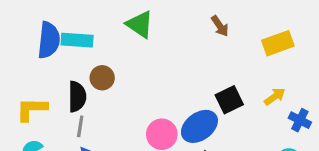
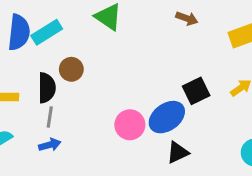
brown arrow: (220, 26) -> (187, 18), turned -35
cyan rectangle: (77, 40) -> (47, 32), turned -36

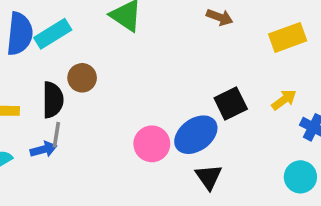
blue arrow: (50, 145) -> (44, 149), moved
black triangle: (178, 153) -> (209, 177), turned -40

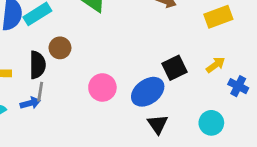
pink circle: (152, 144) -> (102, 87), moved
cyan circle: (300, 177) -> (211, 123), moved

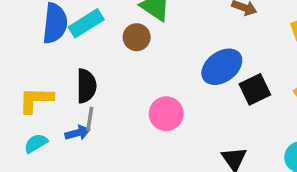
brown circle: (60, 48) -> (137, 37), moved
blue ellipse: (148, 92) -> (222, 67), moved

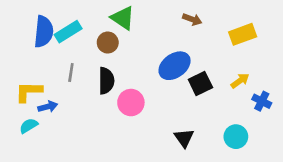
black semicircle: (86, 86) -> (106, 81), moved
gray line: (90, 119) -> (71, 73), moved
blue arrow: (78, 133) -> (48, 107), moved

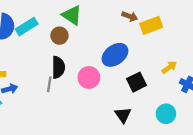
yellow rectangle: (243, 34) -> (151, 25), moved
gray line: (71, 73) -> (49, 84), moved
black square: (200, 83) -> (137, 82), moved
pink circle: (131, 103) -> (89, 78), moved

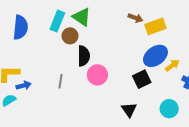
cyan rectangle: (27, 27) -> (57, 21), moved, turned -36
blue ellipse: (115, 55) -> (155, 56), moved
black semicircle: (58, 67) -> (84, 56), moved

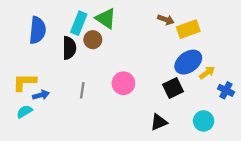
black semicircle: (84, 56) -> (69, 48), moved
black triangle: (129, 110) -> (159, 122), turned 42

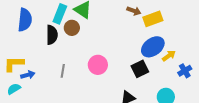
blue cross: (226, 90) -> (185, 71), turned 32

